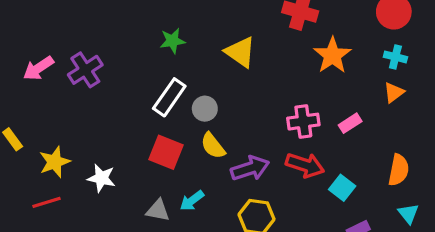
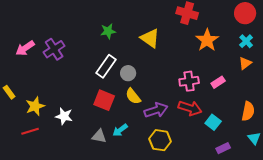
cyan cross: (395, 57) -> (246, 41), turned 32

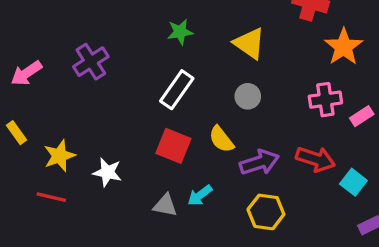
pink arrow: (25, 48) -> (26, 73), moved
gray circle: (128, 73) -> (248, 96), moved
pink cross: (189, 81) -> (325, 100), moved
red line: (30, 131) -> (51, 197), turned 30

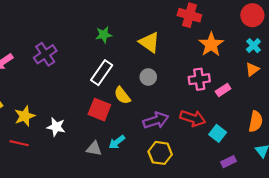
yellow semicircle: (221, 139) -> (122, 95), moved

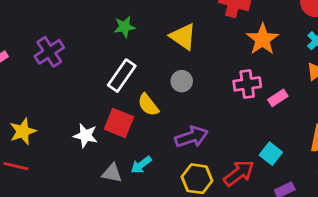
red arrow: (193, 118) -> (239, 173), moved, turned -55
white star: (56, 127) -> (85, 135), moved

